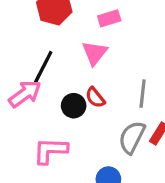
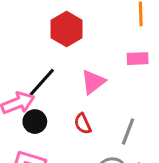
pink rectangle: (109, 18) -> (138, 59), moved
black circle: (74, 106) -> (35, 122), moved

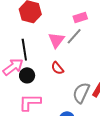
black line: (42, 82) -> (24, 50), turned -35
gray line: (128, 132) -> (74, 36), moved, turned 36

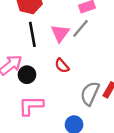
black line: (24, 50) -> (32, 34), moved

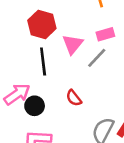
pink triangle: (60, 33) -> (73, 44), moved

